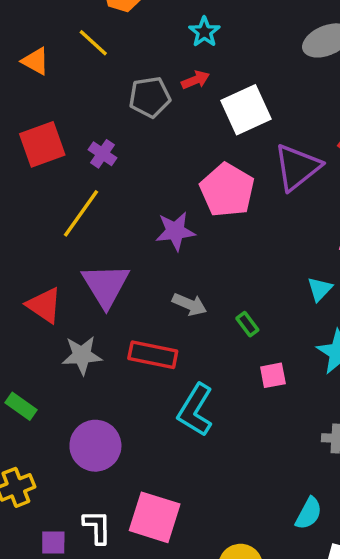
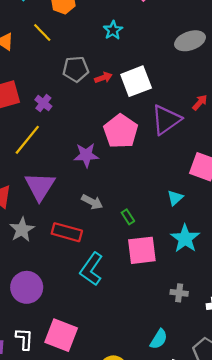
red arrow: (195, 80) -> (103, 78), moved
gray star: (82, 355) -> (22, 230), turned -30
pink square: (273, 375) -> (142, 250), size x1.8

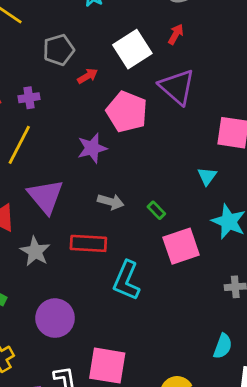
red arrow: (103, 78) -> (88, 76), moved
red arrow: (200, 102) -> (176, 34), moved
purple cross: (43, 103) -> (29, 98), turned -35
purple triangle: (166, 120) -> (177, 87), turned -32

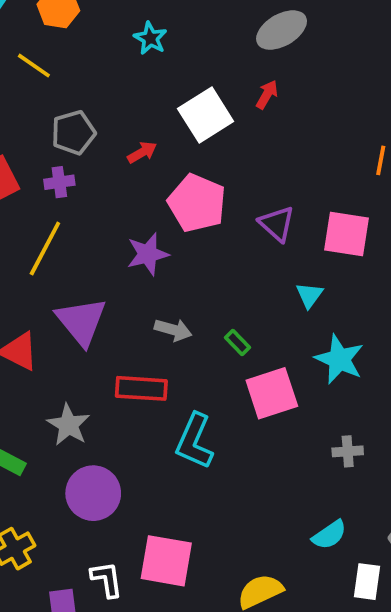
gray pentagon: (59, 50) -> (73, 133), moved
purple triangle: (177, 87) -> (277, 224), moved, size x0.7
gray star: (35, 251) -> (68, 425), moved
cyan semicircle: (223, 346) -> (329, 535), turned 35

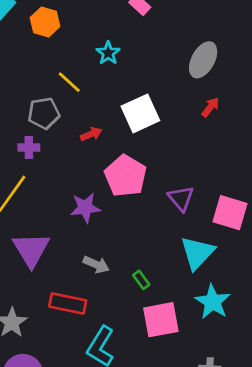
gray ellipse: (282, 30) -> (203, 60), turned -39
yellow line: (34, 66) -> (69, 82), moved
red arrow: (267, 95) -> (210, 107), moved
cyan triangle: (309, 295) -> (197, 253), size x1.8

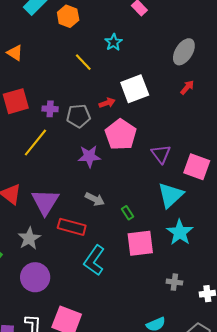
gray pentagon: (44, 113) -> (78, 116), moved
red arrow: (91, 134) -> (107, 103), moved
purple triangle: (31, 250) -> (45, 202), moved

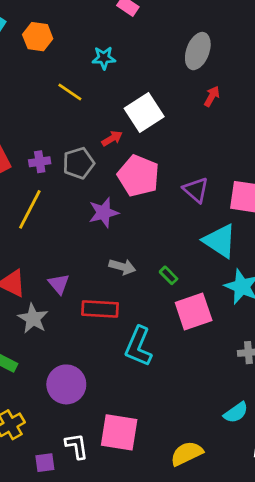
cyan star: (114, 42) -> (104, 58), turned -30
cyan triangle: (171, 195) -> (220, 241), turned -32
purple triangle: (45, 202) -> (59, 284), size x0.6
gray star: (29, 238) -> (33, 318), moved

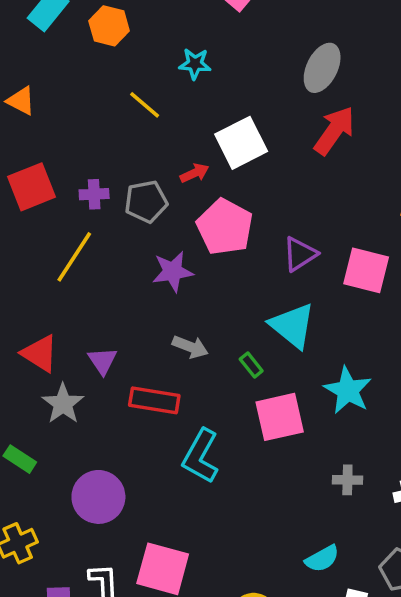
red arrow: (212, 96) -> (334, 131), size x1.8
purple triangle: (196, 190) -> (300, 254), turned 40
cyan triangle: (220, 241) -> (292, 326), moved

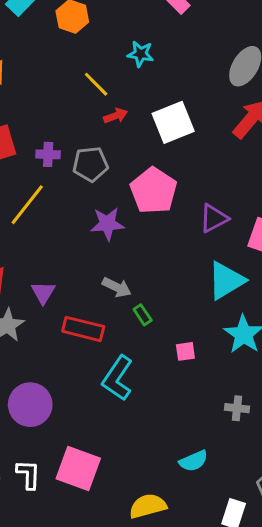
red arrow: (195, 173) -> (116, 116), moved
cyan triangle: (292, 326) -> (226, 281), moved, turned 45
green rectangle: (251, 365) -> (143, 315), moved
pink square: (280, 417) -> (185, 351), size x0.5
cyan semicircle: (322, 559) -> (194, 461), moved

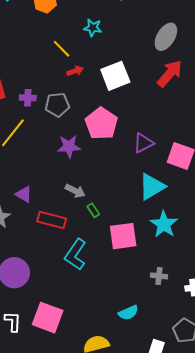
purple triangle: (43, 293) -> (24, 194), turned -30
pink square: (185, 351) -> (123, 236), size x2.0

